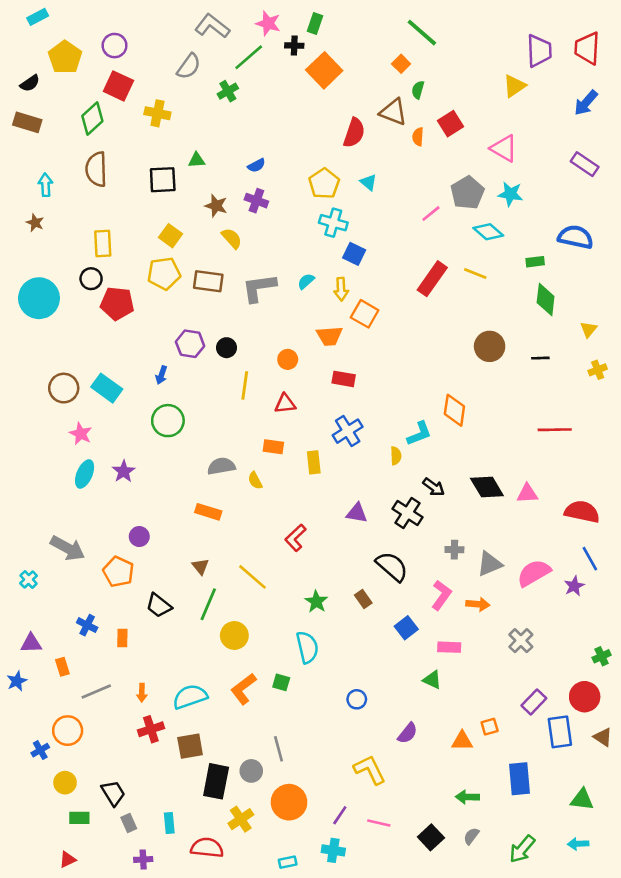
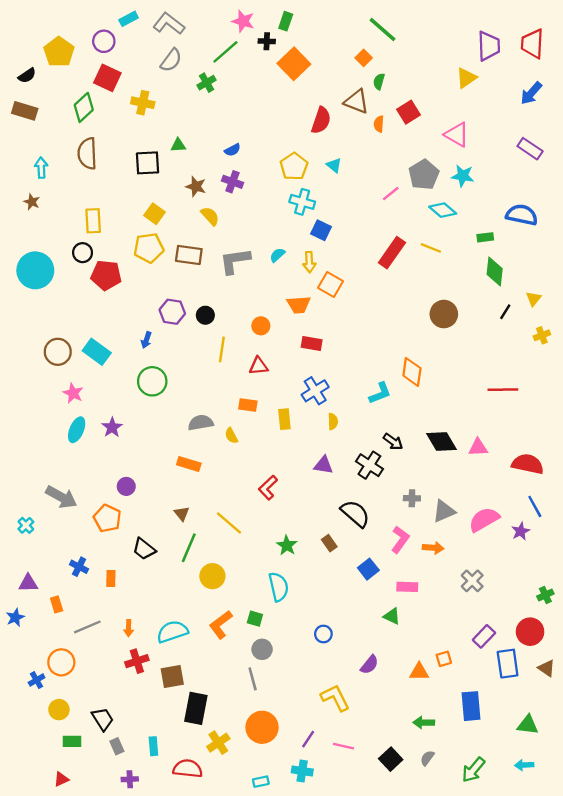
cyan rectangle: (38, 17) -> (129, 19), moved
gray L-shape: (212, 26) -> (169, 24), moved
black line: (540, 358) -> (505, 312), moved, turned -56
yellow semicircle: (396, 456) -> (333, 421), moved
gray circle: (251, 771) -> (262, 649), moved

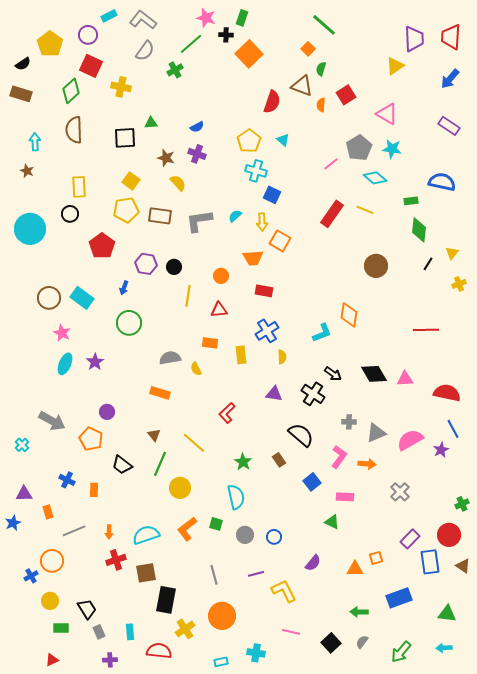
red pentagon: (106, 275) -> (102, 246), moved, turned 30
gray circle: (262, 649) -> (245, 535), moved
blue rectangle: (471, 706) -> (399, 598), turned 75
purple line: (308, 739) -> (256, 574), moved, turned 42

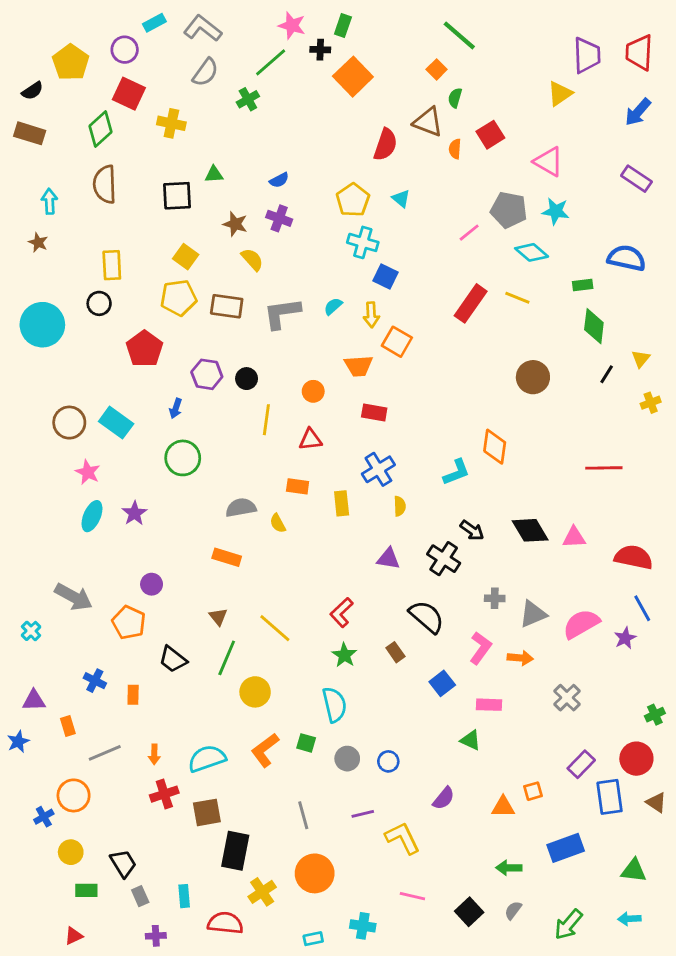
gray pentagon: (359, 148) -> (509, 210), turned -30
red L-shape: (227, 413) -> (342, 613), moved

